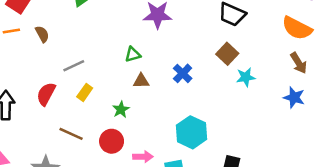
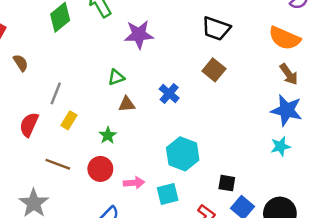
gray line: (74, 66) -> (56, 93), turned -40
cyan star: (246, 77) -> (281, 146), moved
blue star: (294, 97) -> (287, 110), size x1.4

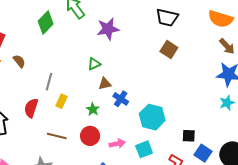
blue cross: (169, 93) -> (121, 99), moved

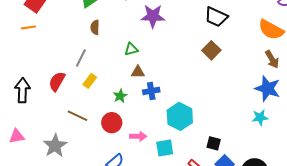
brown semicircle: (19, 61) -> (95, 27), moved, turned -152
blue cross: (121, 99) -> (151, 91), turned 35

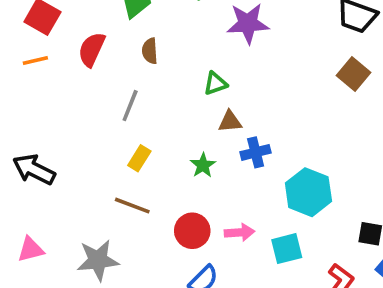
red semicircle: (57, 81) -> (92, 49), moved
yellow rectangle: (90, 81) -> (139, 158), moved
black arrow: (22, 90) -> (34, 170), turned -60
red circle: (112, 123) -> (192, 231), moved
gray star: (55, 146) -> (98, 260), turned 30

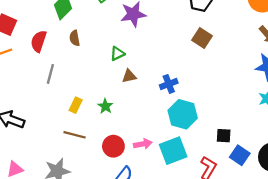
gray line: (130, 106) -> (50, 74), moved
blue cross: (256, 152) -> (169, 84), moved
green star: (203, 165) -> (105, 106), moved
cyan square: (287, 249) -> (173, 151), size x1.4

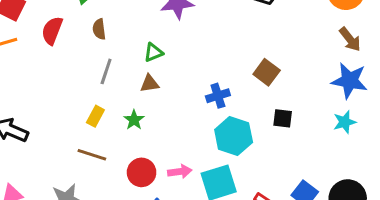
brown square: (202, 38) -> (267, 72), moved
gray line: (50, 74) -> (106, 71), moved
brown triangle: (129, 76) -> (149, 84), moved
black square: (224, 136) -> (283, 118), moved

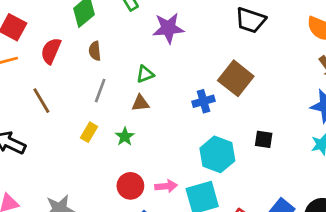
brown square: (267, 72) -> (236, 78), moved, size x1.4
blue cross: (218, 96) -> (203, 101), moved
brown line: (92, 155) -> (41, 101), moved, turned 40

